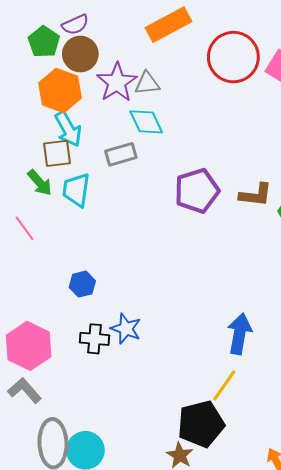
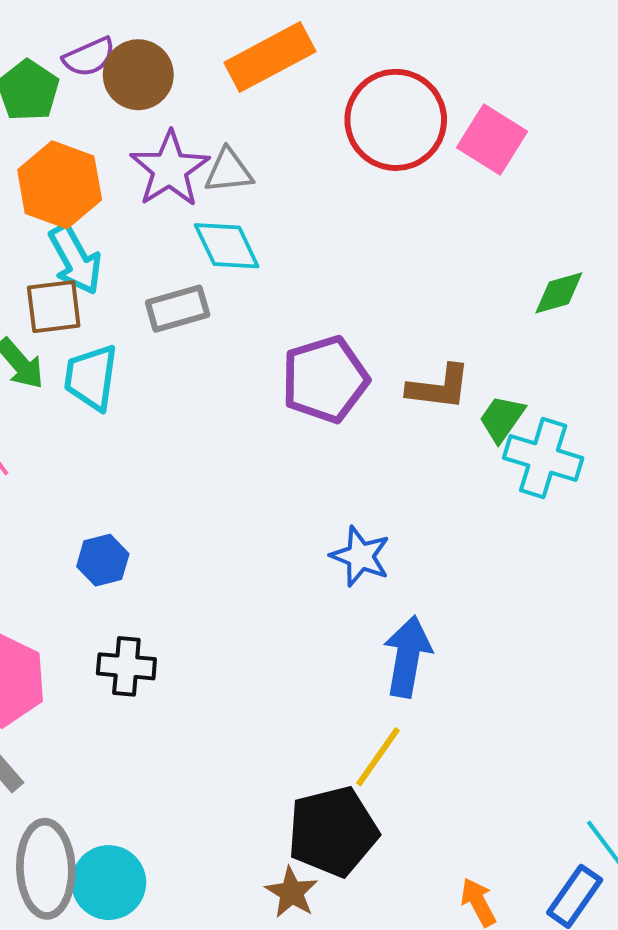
brown circle: (80, 54) -> (138, 75), moved
blue star: (126, 329) -> (360, 556), moved

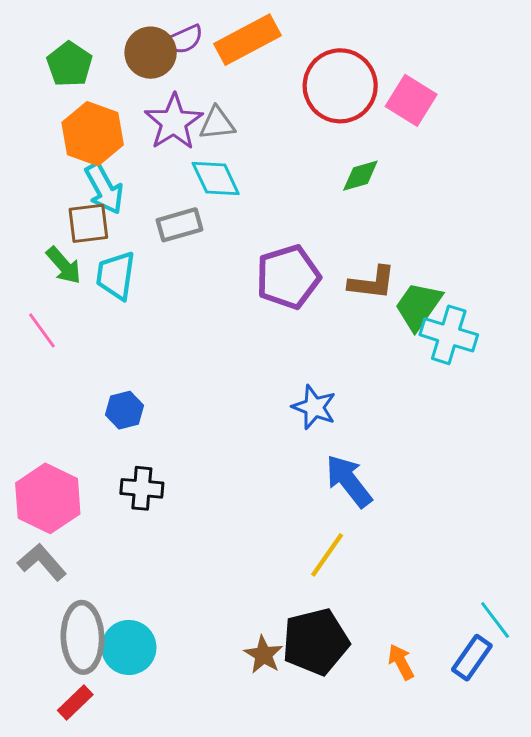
purple semicircle: (89, 57) -> (184, 40), moved
green diamond: (559, 293) -> (360, 176), moved
green trapezoid: (502, 419) -> (418, 306), size x1.4
blue arrow: (408, 657) -> (349, 481), turned -48
black pentagon: (333, 831) -> (316, 642), moved

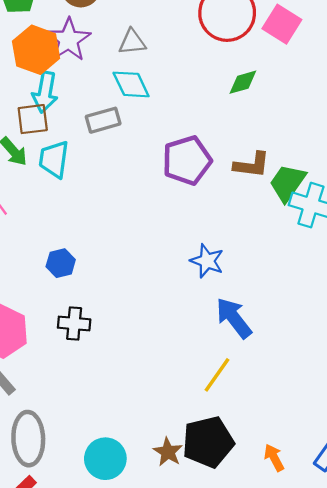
purple star: (174, 122) -> (68, 40), moved
cyan arrow: (104, 189) -> (45, 92), turned 39
cyan circle: (129, 647) -> (105, 459), moved

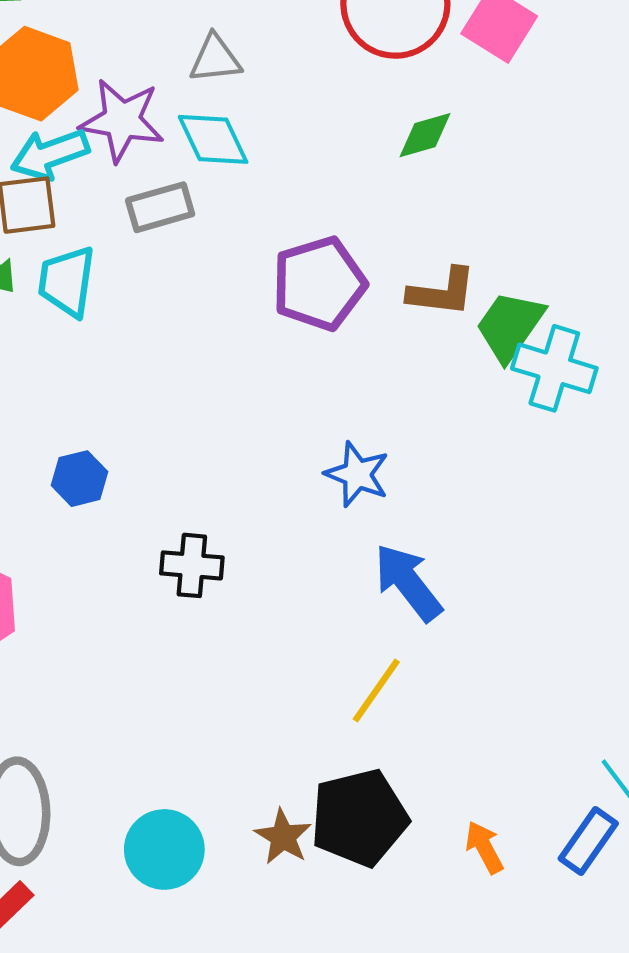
purple star: (68, 40) -> (122, 120), moved, turned -30
cyan arrow: (45, 92) -> (50, 154), turned 60
black cross: (74, 323) -> (192, 565), moved

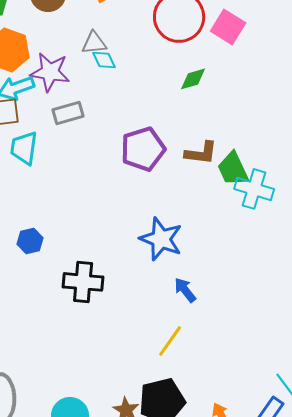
cyan diamond: (213, 139) -> (104, 60), moved, size x0.7
green trapezoid: (510, 326) -> (233, 169), turned -60
blue star: (357, 474) -> (161, 239), size x1.4
black cross: (192, 565) -> (83, 282), size x1.4
blue arrow: (408, 582) -> (185, 290), size x0.7

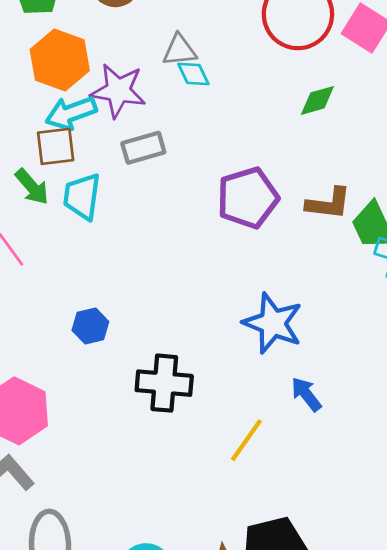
yellow line: (170, 341) -> (246, 440), moved

